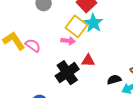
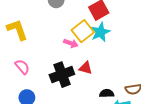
pink semicircle: (33, 45) -> (22, 67), moved

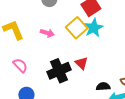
pink arrow: (71, 43) -> (47, 33), moved
red triangle: (86, 68) -> (81, 63), turned 32

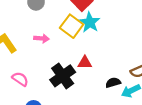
red triangle: (81, 63) -> (85, 63), turned -32

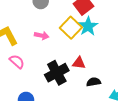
pink semicircle: (20, 79) -> (17, 62), moved
black semicircle: (113, 83) -> (94, 82), moved

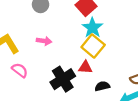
yellow square: (71, 28) -> (93, 46), moved

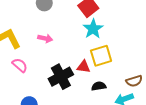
yellow square: (93, 46) -> (101, 56), moved, turned 30

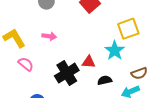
cyan star: (93, 29) -> (115, 51), moved
yellow square: (101, 56) -> (128, 29), moved

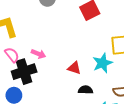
pink arrow: (49, 36) -> (38, 54), moved
black cross: (67, 73) -> (24, 72), moved

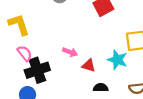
pink arrow: (38, 54) -> (70, 52), moved
cyan star: (102, 63) -> (117, 60), turned -30

